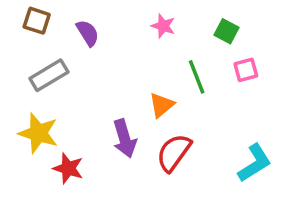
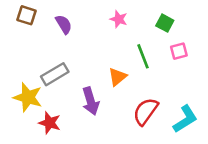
gray rectangle: (49, 75) -> (55, 74), moved
red semicircle: (174, 153) -> (146, 111), moved

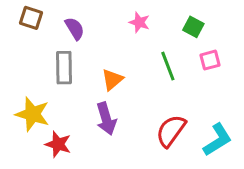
gray rectangle: (55, 74) -> (64, 68), moved, turned -60
orange triangle: (117, 77) -> (112, 80), moved

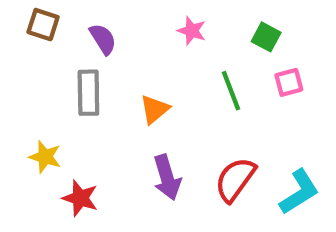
yellow star: (33, 114) -> (45, 157), size x0.7
purple arrow: (106, 119) -> (167, 177), moved

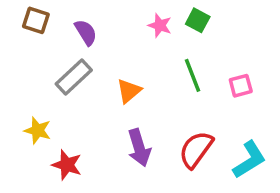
green square: (266, 37) -> (198, 20), moved
pink square: (289, 82) -> (241, 86), moved
gray rectangle: (88, 93) -> (74, 77), turned 48

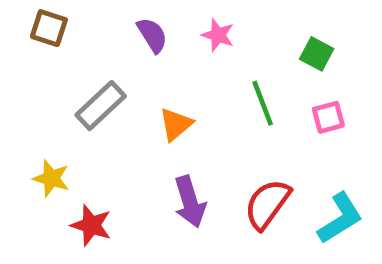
green square: (198, 20) -> (317, 54), moved
purple semicircle: (86, 32) -> (152, 35), moved

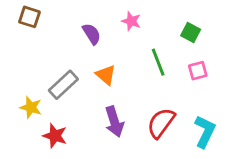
purple semicircle: (152, 35) -> (92, 34), moved
gray rectangle: (101, 106) -> (63, 85), moved
orange triangle: (176, 124) -> (106, 75), turned -40
cyan L-shape: (340, 218) -> (205, 131), turned -32

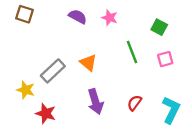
purple semicircle: (92, 34) -> (78, 17), moved, turned -30
red semicircle: (161, 123) -> (134, 103), size x0.6

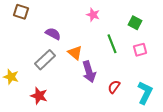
purple semicircle: (78, 17) -> (53, 34), moved
yellow star: (26, 90) -> (11, 77), moved
purple arrow: (95, 102) -> (89, 72), moved

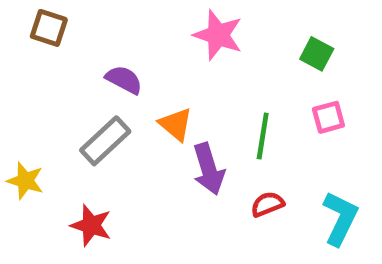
pink star: (93, 15) -> (218, 35), size x1.5
green line: (112, 44) -> (263, 136), moved, turned 30
red semicircle: (114, 87) -> (267, 204), turned 32

